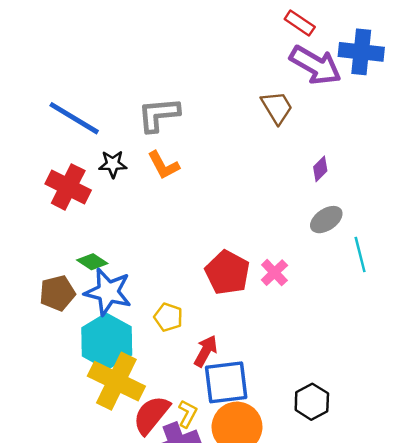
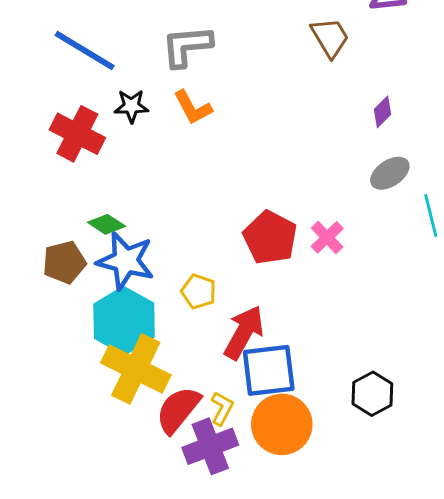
red arrow: (206, 351) -> (244, 332), size x1.4

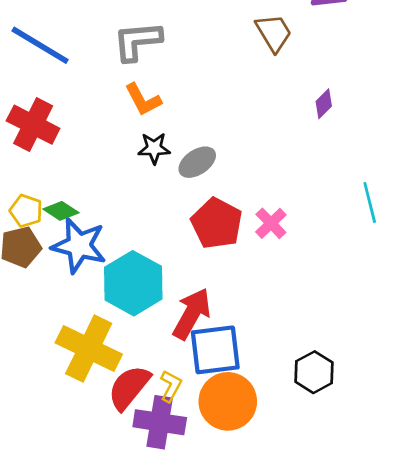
black star: (131, 106) -> (154, 148), moved
gray ellipse: (390, 173) -> (197, 162), moved
yellow pentagon: (199, 292) -> (26, 211), moved
cyan hexagon: (124, 321) -> (133, 283), moved
purple cross: (210, 446) -> (160, 422), turned 30

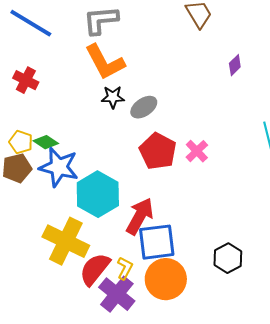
orange L-shape: (143, 100) -> (105, 62), size x1.5
red cross: (33, 125) -> (26, 80), size x0.7
purple cross: (160, 422) -> (117, 294), turned 30

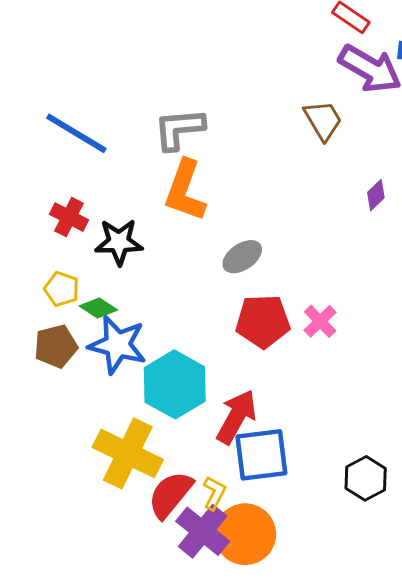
orange L-shape: (105, 62) -> (185, 191), turned 48
black star: (113, 97) -> (119, 242), moved, size x1.4
yellow pentagon: (21, 142) -> (62, 289), moved
red pentagon: (158, 151) -> (263, 321), turned -30
orange circle: (166, 279) -> (245, 534), moved

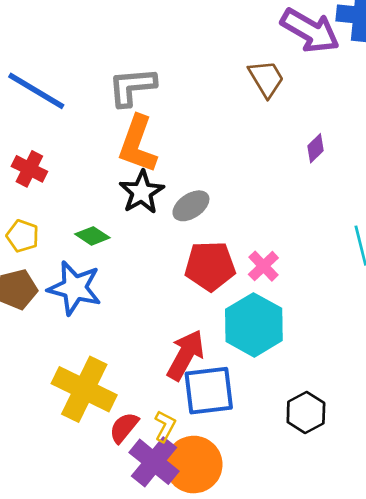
black star: (119, 242) -> (142, 192), moved, turned -30
green diamond: (98, 308) -> (92, 236), moved
cyan hexagon: (175, 384) -> (254, 325), moved
red semicircle: (170, 495) -> (124, 428), size x0.7

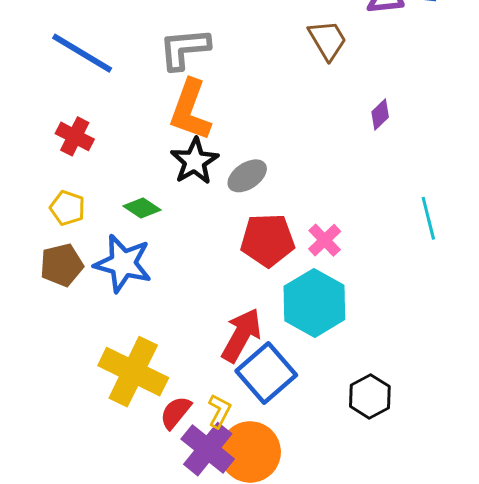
blue square: (209, 391) -> (266, 373), turned -34

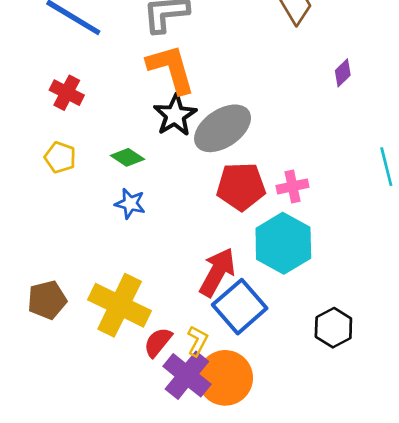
orange L-shape: (190, 110) -> (171, 69), turned 144
gray ellipse: (247, 176) -> (223, 128), size x1.6
pink cross: (325, 240) -> (293, 186), turned 32
blue star: (123, 264) -> (130, 204), moved, size x0.6
brown pentagon: (62, 265) -> (47, 300), moved

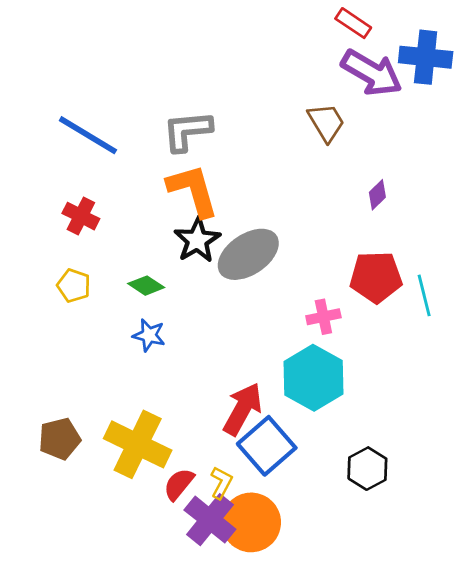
red pentagon: (241, 186) -> (376, 277), moved

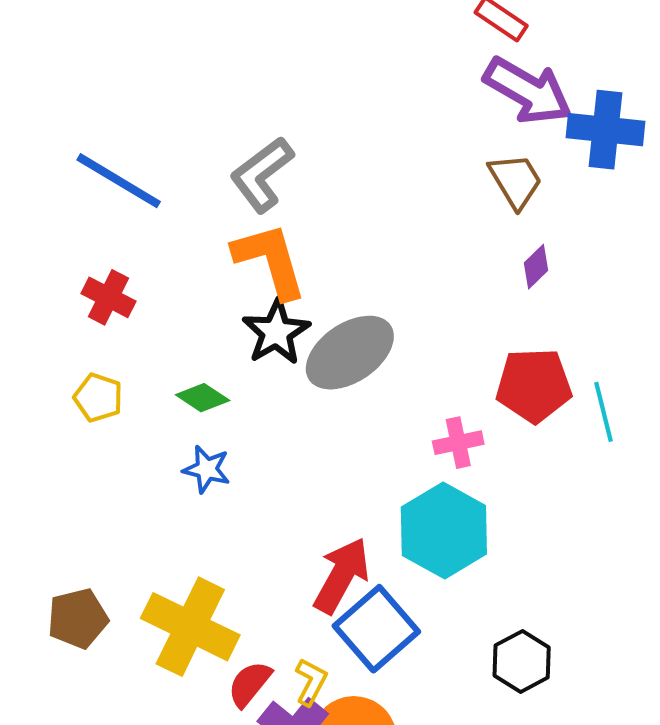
blue cross: (426, 57) -> (605, 130), moved
brown trapezoid: (326, 122) -> (515, 181), moved
gray L-shape: (187, 131) -> (262, 175), turned -32

